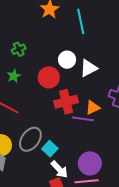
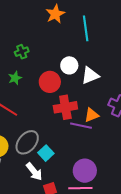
white arrow: (59, 169) -> (34, 172), moved

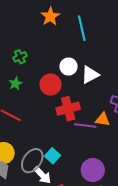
orange triangle: (92, 115) -> (103, 119), moved, turned 35
gray ellipse: (27, 142) -> (32, 161), moved

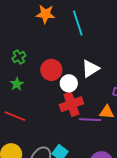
orange star: (50, 16) -> (45, 14), turned -30
white circle: (69, 66) -> (69, 83), moved
red circle: (50, 85) -> (51, 70), moved

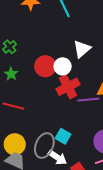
red circle: (51, 70) -> (45, 66), moved

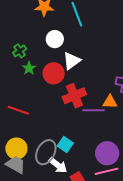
white triangle: (82, 49) -> (72, 61), moved
white circle: (63, 66) -> (55, 39), moved
green star: (11, 74) -> (29, 68), moved

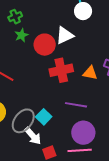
white circle: (55, 39) -> (83, 11), moved
orange triangle: (110, 102) -> (90, 73), moved
purple line: (94, 110) -> (76, 105), moved

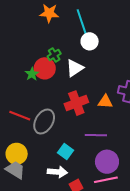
green cross: (15, 17) -> (54, 55), moved
red circle: (45, 45) -> (45, 68), moved
gray ellipse: (23, 121) -> (44, 121), moved
white arrow: (33, 136) -> (57, 172), turned -36

